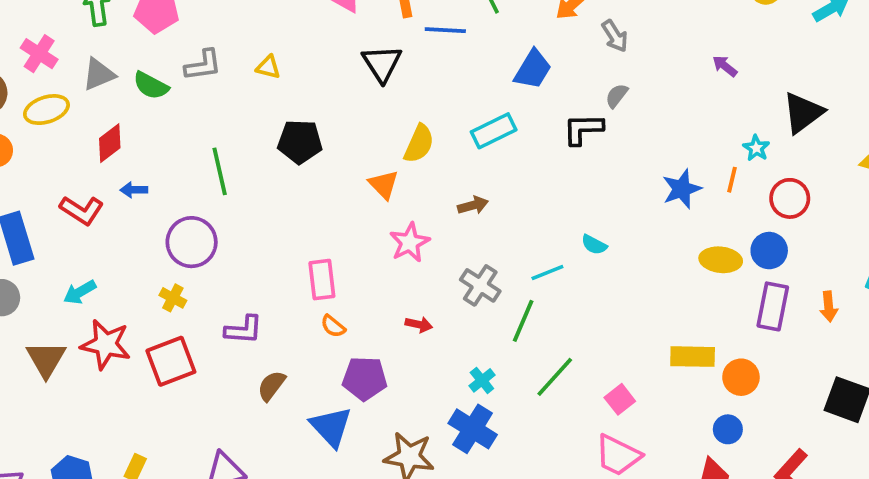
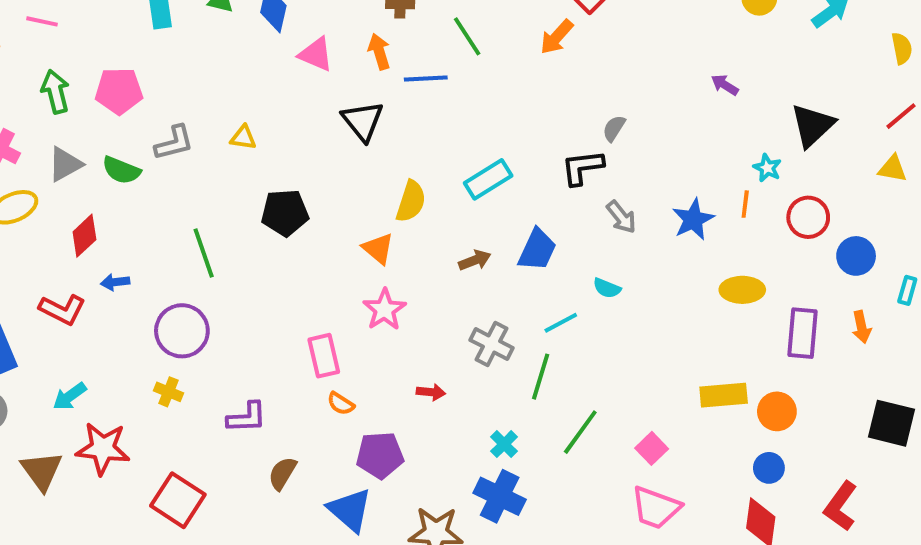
gray arrow: (615, 36) -> (621, 217), moved
blue trapezoid: (533, 69) -> (537, 250), moved
pink star: (410, 242) -> (384, 310), moved
blue circle: (769, 251) -> (856, 256), moved
red square: (171, 361) -> (178, 500), moved, turned -30

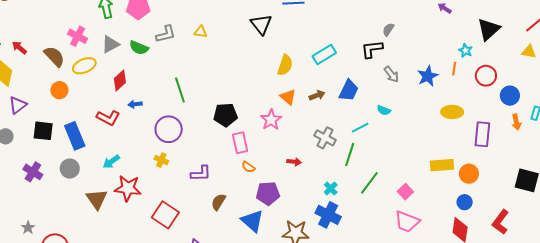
black pentagon: (285, 213) -> (225, 115), moved
orange triangle: (378, 249) -> (288, 97), moved
orange arrow: (861, 327) -> (516, 122), moved

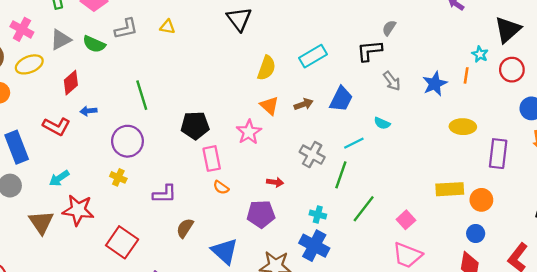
red circle: (486, 76) -> (512, 70), moved
cyan cross: (331, 189) -> (318, 215), turned -32
purple pentagon: (268, 193) -> (261, 214), moved

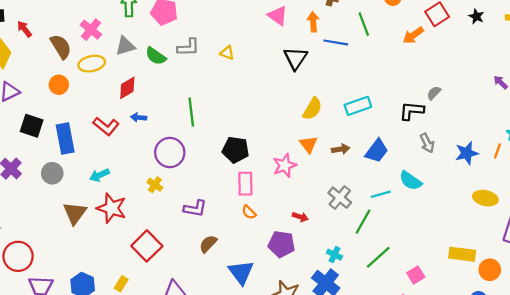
cyan semicircle: (382, 123) -> (411, 181), size x1.5

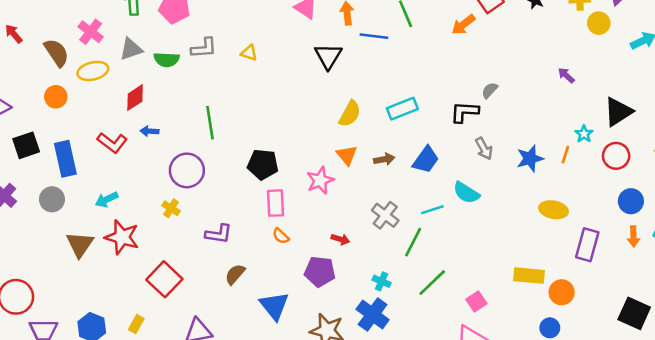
green semicircle: (156, 56) -> (167, 60), turned -30
black square: (32, 126) -> (26, 145), turned -35

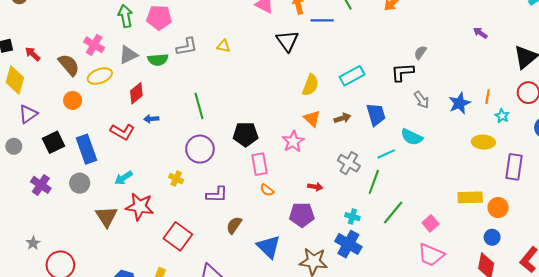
cyan star: (584, 134) -> (502, 116), moved
blue trapezoid: (426, 160) -> (376, 115), turned -45
purple circle: (187, 170) -> (200, 149), moved

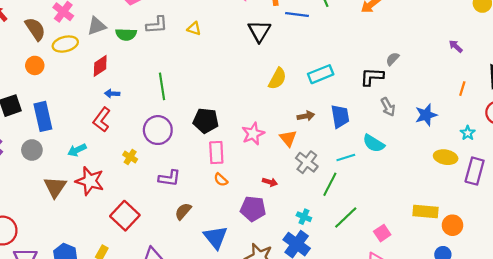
orange line: (488, 97) -> (462, 89), moved
orange triangle: (312, 119) -> (288, 138), moved
red L-shape: (122, 132) -> (102, 120), moved, turned 90
purple rectangle: (514, 167) -> (475, 171), moved

